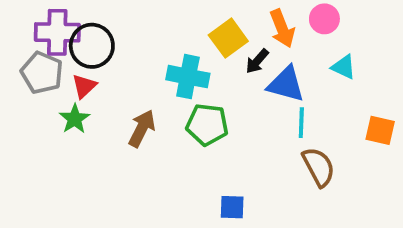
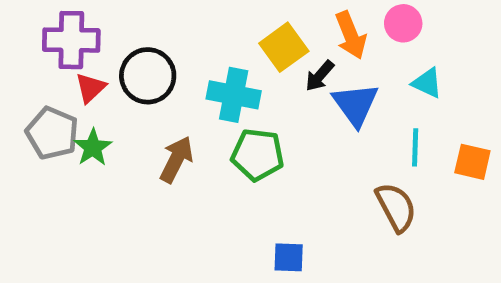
black circle: (92, 46) -> (148, 76), moved
gray pentagon: (42, 73) -> (52, 133), moved
blue triangle: (286, 84) -> (355, 104), turned 39
red triangle: (84, 86) -> (90, 88), moved
cyan line: (301, 123) -> (415, 147), moved

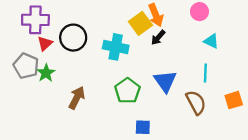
orange arrow: (351, 35) -> (156, 15), moved
blue triangle: (355, 104) -> (165, 81), moved
green pentagon: (258, 155) -> (127, 91), moved, turned 30
brown arrow: (176, 159) -> (77, 98), moved
orange square: (472, 162) -> (234, 100), moved, turned -30

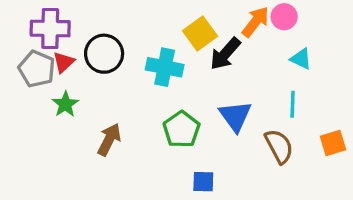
orange arrow: (156, 15) -> (256, 22), moved, turned -120
black arrow: (158, 38) -> (225, 54), size x1.5
gray pentagon: (26, 66) -> (37, 69), moved

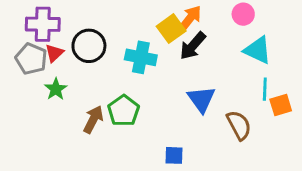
orange arrow: (256, 22) -> (190, 18), moved
cyan triangle: (301, 59) -> (258, 50), size x1.5
cyan line: (293, 104) -> (265, 89), moved
green pentagon: (181, 129) -> (124, 111), moved
orange square: (333, 143) -> (281, 105), moved

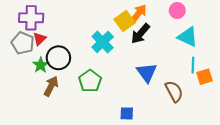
black circle: (89, 46) -> (58, 58), moved
cyan cross: (141, 57) -> (103, 42), turned 35
brown arrow: (93, 119) -> (51, 86), moved

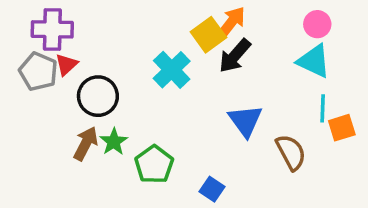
pink circle: (177, 10) -> (317, 24), moved
green star: (41, 65) -> (114, 142), moved
green pentagon: (90, 81) -> (154, 165), moved
blue square: (127, 113) -> (212, 189), turned 32

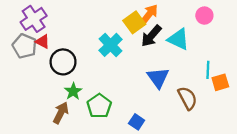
purple cross: (52, 29) -> (34, 19), turned -35
cyan triangle: (314, 61) -> (178, 39), moved
red triangle: (66, 65) -> (43, 42), turned -49
brown arrow: (86, 143) -> (61, 113), moved

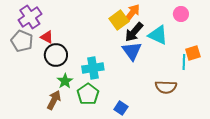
red triangle: (43, 42) -> (47, 37), moved
cyan cross: (111, 45) -> (93, 68), moved, turned 35
blue triangle: (158, 78) -> (132, 51), moved
orange square: (220, 82) -> (193, 53), moved
brown semicircle: (187, 98) -> (166, 87), turned 120

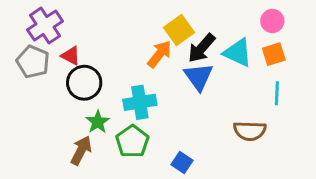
orange arrow: (132, 13) -> (159, 54), moved
orange square: (193, 53) -> (274, 54), moved

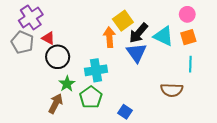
orange arrow: (159, 54) -> (109, 37), turned -42

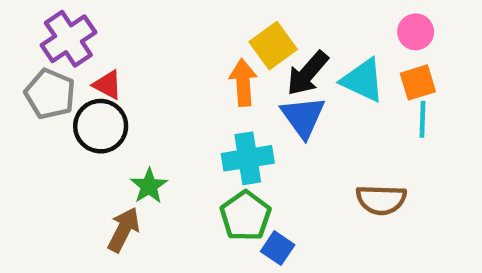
black circle: (58, 57) -> (101, 126), moved
cyan line: (190, 64) -> (423, 119), moved
cyan cross: (96, 70) -> (248, 158), moved
green pentagon: (91, 97) -> (245, 216), moved

